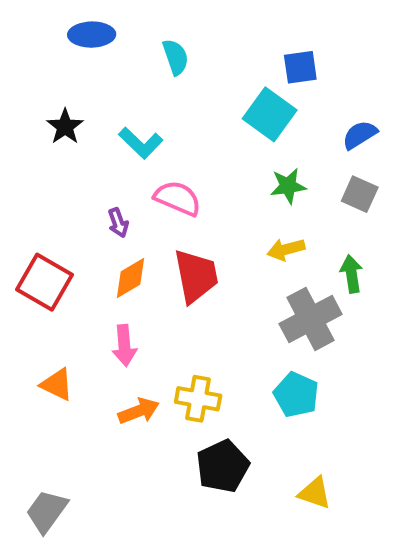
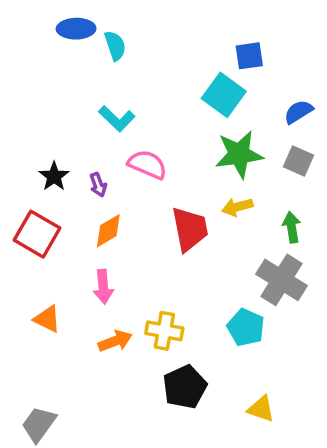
cyan semicircle: (176, 57) -> (115, 46), moved
black star: (65, 127) -> (54, 176), moved
green star: (288, 186) -> (239, 154), size x1.6
red trapezoid: (196, 276) -> (190, 229), moved
gray cross: (311, 319) -> (281, 280), moved, turned -30

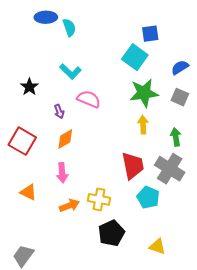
black star: (54, 176) -> (29, 87), moved
yellow arrow: (237, 207) -> (143, 125), turned 102
red trapezoid: (190, 229) -> (133, 166), moved

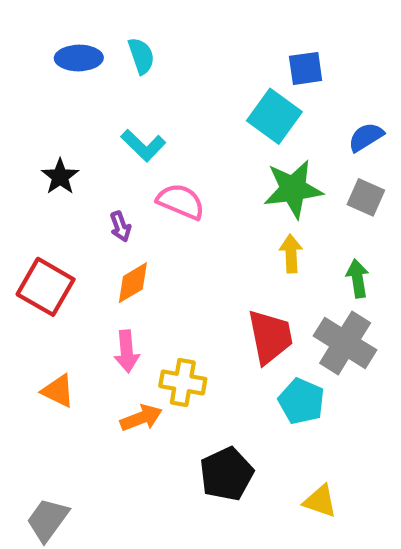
blue ellipse: (46, 17) -> (79, 58), moved
yellow cross: (99, 199) -> (183, 383), moved

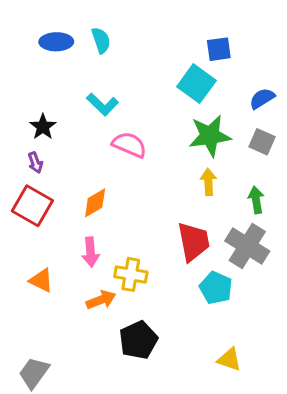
purple arrow: (120, 226) -> (35, 163), moved
black pentagon: (227, 474) -> (138, 340), moved

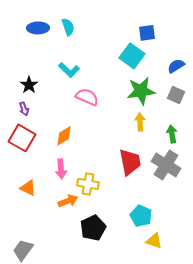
cyan pentagon: (216, 288) -> (141, 216), moved

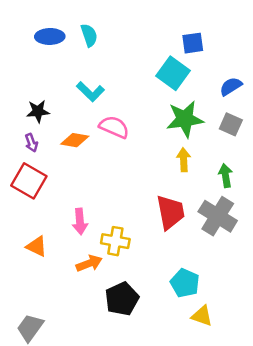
black star: (29, 85) -> (38, 111), turned 30
orange diamond: (64, 136) -> (75, 140), moved, turned 40

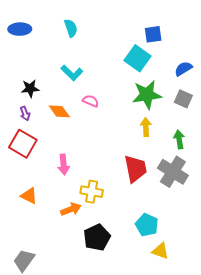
blue ellipse: (50, 36) -> (20, 29), moved
pink semicircle: (114, 127) -> (91, 101), size x0.7
orange diamond: (75, 140) -> (59, 111), turned 45
pink arrow: (80, 221) -> (64, 165), moved

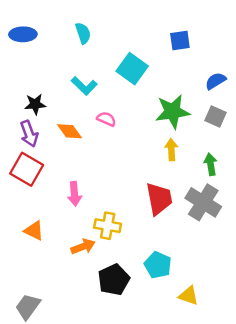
cyan square: (137, 58) -> (132, 69), moved
purple arrow: (25, 113) -> (29, 134), size x1.5
cyan pentagon: (147, 225) -> (158, 265), moved

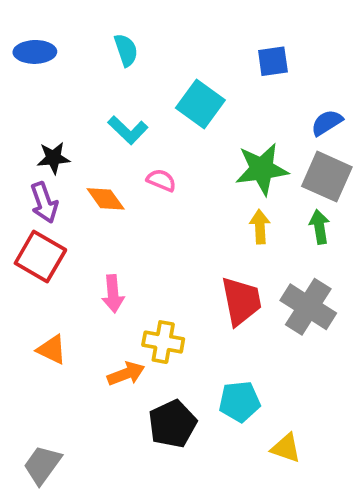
gray square: (216, 117) -> (327, 177), size x1.5
green arrow: (211, 164) -> (319, 227), moved
cyan pentagon: (158, 265) -> (239, 402), turned -30

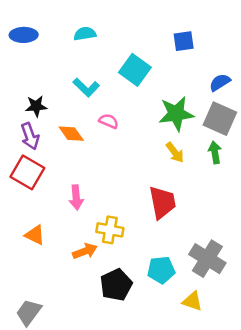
cyan semicircle: (126, 50) -> (85, 34), turned -80
yellow arrow: (260, 227) -> (175, 152), turned 145
gray cross: (308, 307) -> (207, 259), moved

